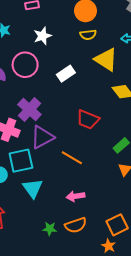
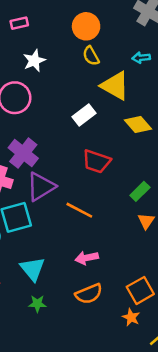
yellow semicircle: (88, 35) -> (91, 56), turned 70
white rectangle: (66, 74) -> (84, 115), moved
cyan triangle: (33, 188) -> (33, 269), moved
green star: (50, 229) -> (37, 304), moved

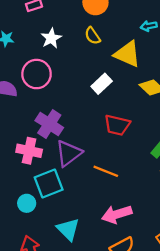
yellow semicircle: (91, 56) -> (93, 36), moved
pink arrow: (87, 258) -> (117, 214), size x1.4

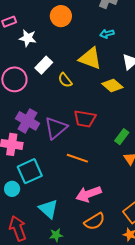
yellow semicircle: (93, 36) -> (65, 80), moved
white star: (51, 38) -> (28, 38), moved, turned -30
white rectangle: (102, 84) -> (44, 65), moved
purple triangle: (69, 153) -> (56, 128), moved

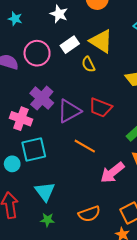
yellow triangle: (90, 58) -> (101, 41), moved
pink arrow: (89, 194) -> (112, 173), moved, turned -30

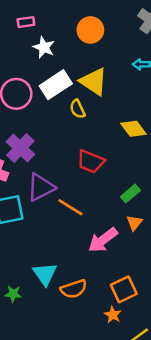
white rectangle: (70, 45) -> (56, 85), size x1.4
purple triangle: (69, 111) -> (41, 187), moved
cyan triangle: (45, 192) -> (45, 274), moved
green star: (47, 220) -> (13, 294), moved

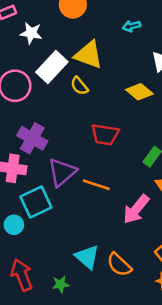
orange semicircle: (74, 289) -> (119, 265), turned 75

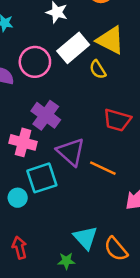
purple triangle: (62, 172) -> (71, 152), turned -44
red arrow: (22, 275) -> (20, 248), size x0.7
green star: (61, 284) -> (66, 261), moved

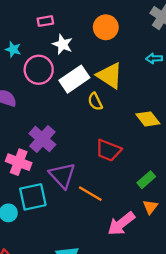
pink circle: (35, 62) -> (39, 70), moved

